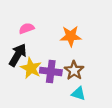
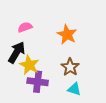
orange star: (71, 36) -> (67, 35), turned 30
purple cross: (51, 71) -> (38, 82), moved

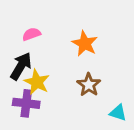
purple cross: (38, 82) -> (26, 103), moved
cyan triangle: (74, 89) -> (118, 113), moved

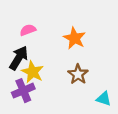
purple cross: (26, 103) -> (23, 91), turned -30

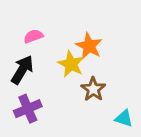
yellow star: (33, 72) -> (71, 64), moved

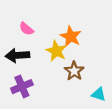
pink semicircle: (33, 36) -> (26, 29), turned -120
black arrow: (22, 70) -> (17, 55), turned -125

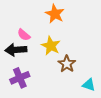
pink semicircle: (26, 29) -> (24, 35), moved
orange star: (71, 37) -> (55, 14), moved

